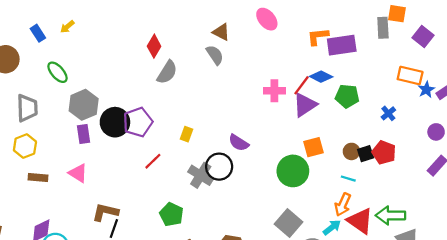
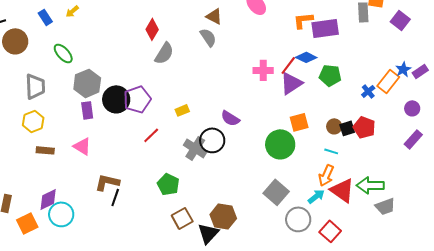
orange rectangle: (410, 76) -> (388, 81), moved, turned -65
yellow rectangle: (187, 134) -> (182, 110), turned 48

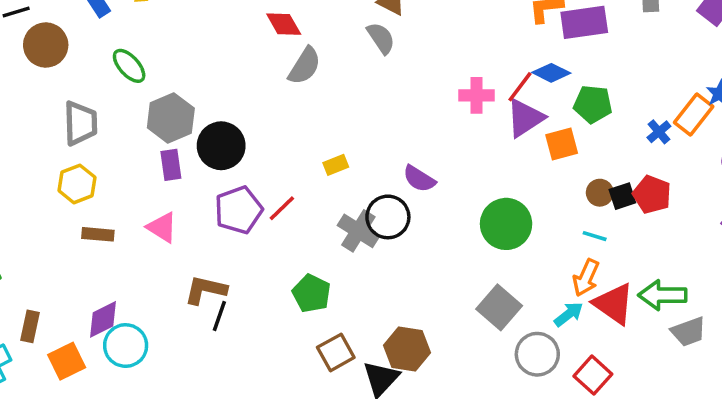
red diamond: (152, 29) -> (284, 24), turned -60
purple pentagon: (137, 99) -> (239, 210), moved
orange square: (299, 122) -> (562, 144), moved

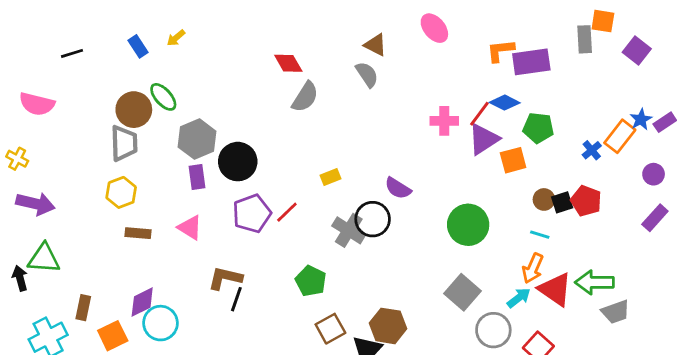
brown circle: (46, 45) -> (134, 110), moved

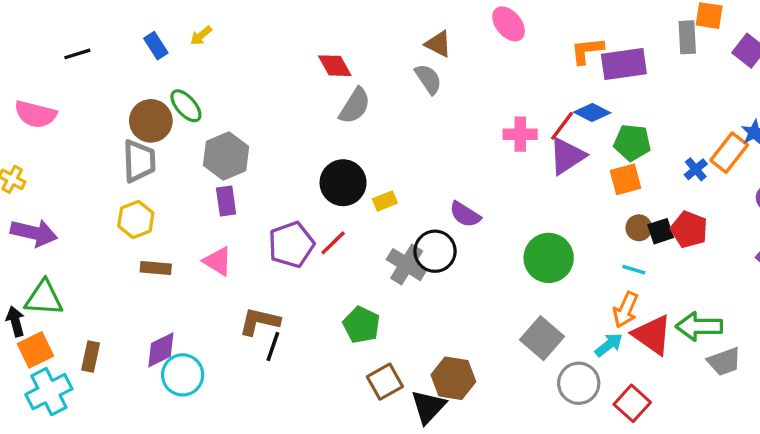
orange square: (513, 160) -> (626, 179), moved
black circle: (238, 162) -> (343, 183), moved
orange square: (113, 336) -> (36, 350), moved

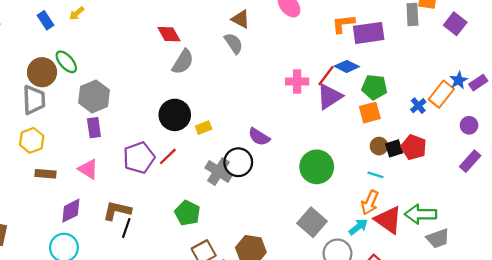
purple diamond: (161, 350) -> (71, 211), moved

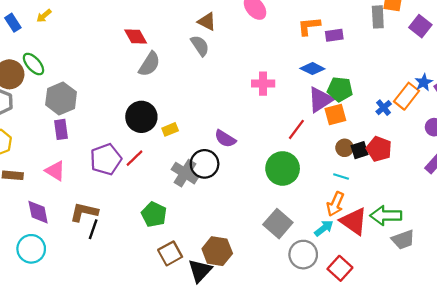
purple rectangle: (369, 33) -> (334, 35), size x0.6
red line: (326, 76) -> (296, 129), moved
purple triangle: (329, 96) -> (320, 100), moved
purple diamond: (71, 211) -> (38, 212), turned -75

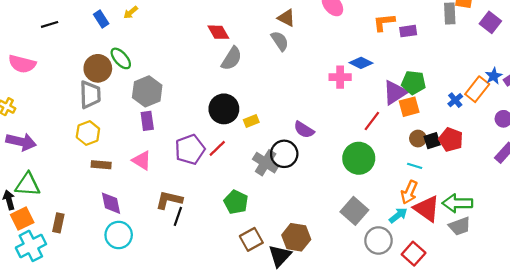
blue diamond: (312, 69) -> (361, 63), moved
purple diamond: (38, 212) -> (111, 203), moved
gray trapezoid: (403, 240) -> (460, 226), moved

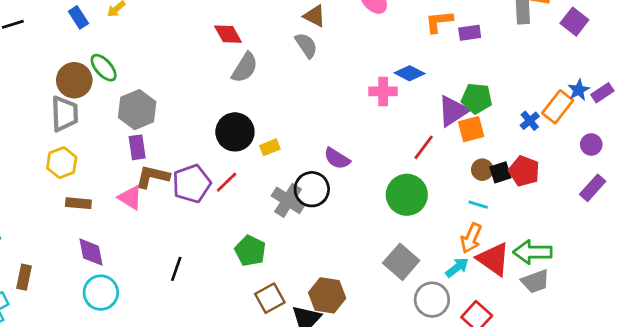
brown L-shape: (169, 200) -> (153, 177), moved

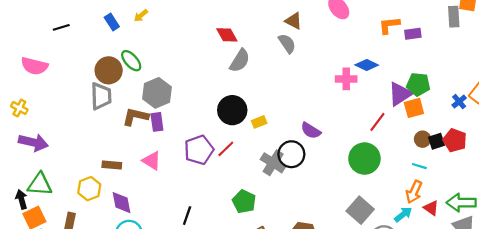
yellow hexagon: (62, 163) -> (89, 189), moved
brown L-shape: (153, 177) -> (135, 117), moved
red triangle: (493, 259) -> (431, 208), size x0.6

